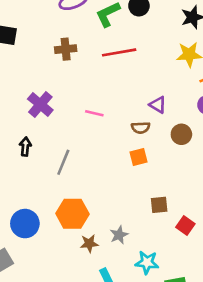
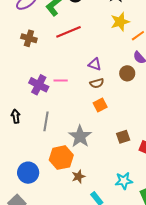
brown cross: (66, 49) -> (29, 38), turned 35
purple cross: (40, 104) -> (39, 85), moved
purple triangle: (158, 105) -> (95, 64), moved
brown circle: (181, 134) -> (127, 73), moved
gray star: (119, 235) -> (80, 136), moved, size x1.6

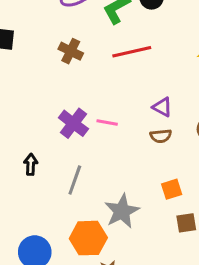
orange square: (100, 105) -> (172, 189), moved

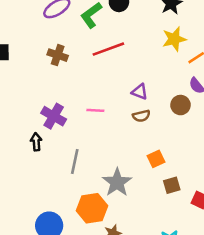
purple cross: (73, 123) -> (54, 116), moved
black arrow: (31, 164) -> (36, 142), moved

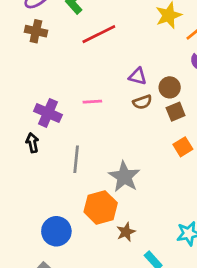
brown cross: (58, 55) -> (36, 31), moved
brown circle: (180, 105) -> (170, 87), moved
orange square: (156, 159) -> (183, 147), moved
brown square: (172, 185) -> (176, 112), moved

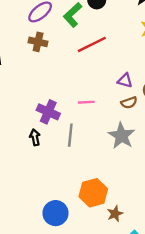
gray line: (76, 159) -> (70, 135), moved
gray star: (124, 177) -> (121, 136), moved

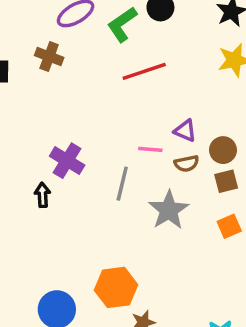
brown cross: (38, 42) -> (49, 56), moved
pink line: (86, 102) -> (150, 149), moved
gray line: (70, 135) -> (122, 184), moved

